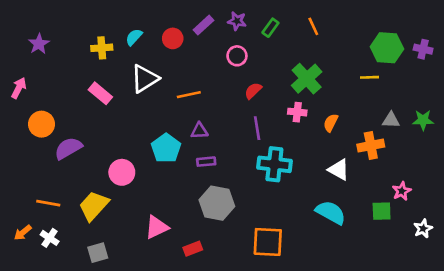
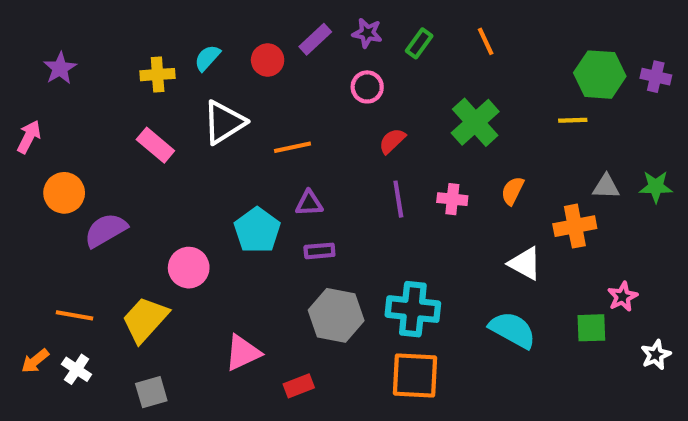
pink cross: (297, 112) -> (452, 199), moved
cyan cross: (274, 164) -> (413, 309), moved

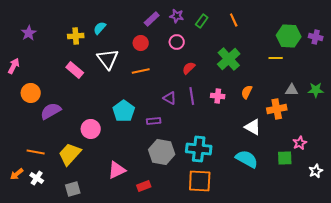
red circle: (268, 60) -> (141, 43), moved
white triangle: (224, 122) -> (108, 59), turned -35
purple triangle: (309, 203) -> (170, 98), moved, turned 32

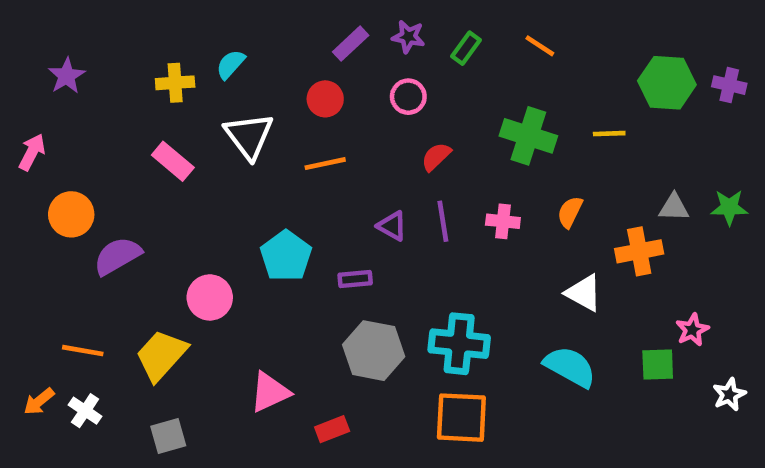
orange line: (234, 20) -> (540, 46), turned -32
yellow line: (276, 58) -> (609, 134), moved
green cross: (229, 59) -> (528, 136), turned -30

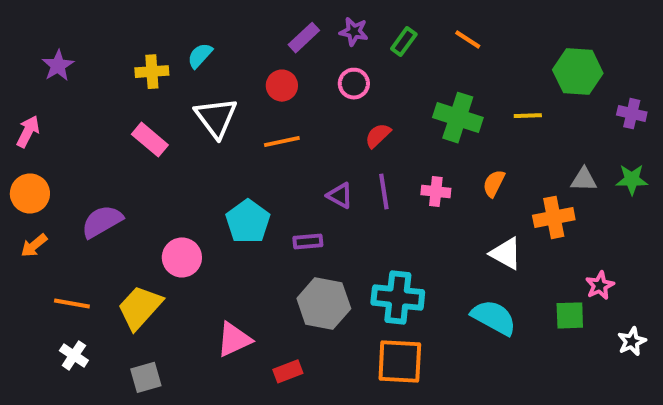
purple cross: (729, 85) -> (632, 114), moved
orange circle: (71, 214) -> (30, 194), moved
orange arrow: (39, 401) -> (34, 245), moved

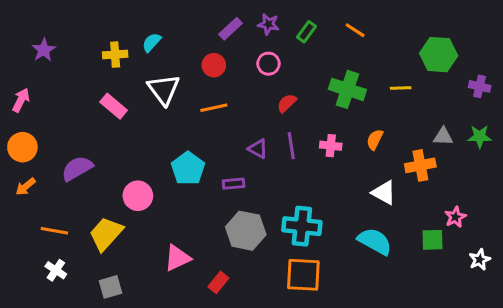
red rectangle: (288, 371) -> (218, 282), turned -30

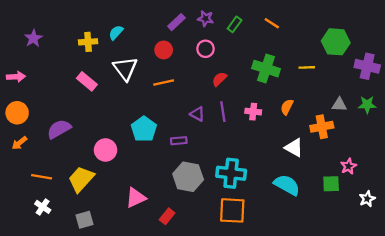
purple cross: (480, 86) -> (367, 66), size x1.5
pink arrow: (21, 100) -> (16, 77), turned 60

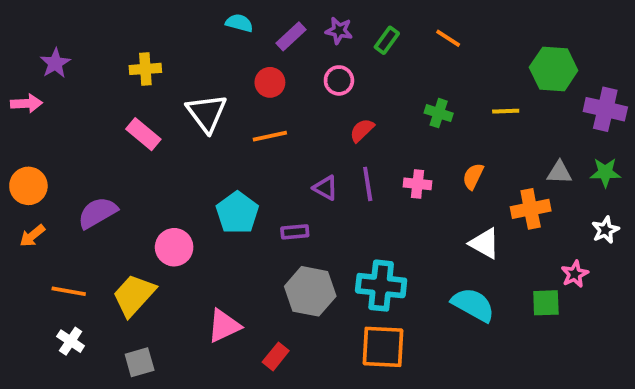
cyan semicircle: (116, 33) -> (239, 23), moved, turned 63
green cross: (266, 69) -> (439, 113), size x0.6
pink arrow: (16, 77) -> (27, 103), moved
white star: (367, 199) -> (605, 230), moved

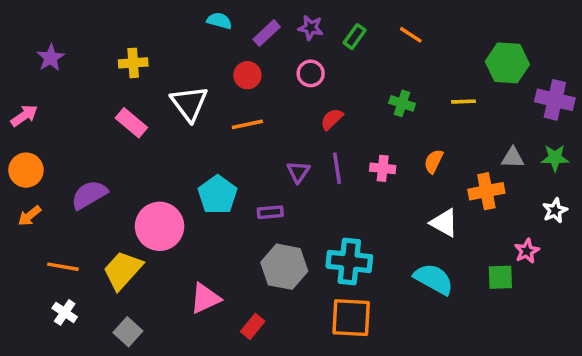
pink arrow: (27, 103) -> (24, 116), moved, turned -32
purple triangle: (326, 188) -> (298, 172), turned 35
pink circle: (174, 247) -> (160, 226), size x1.4
gray square: (140, 362) -> (128, 332), turned -32

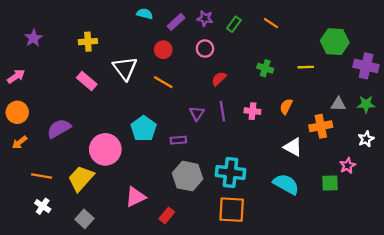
orange line: (247, 124) -> (163, 82), turned 42

